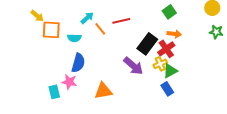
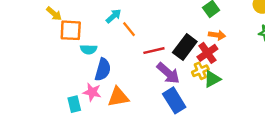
red line: (121, 21) -> (154, 51), moved
cyan semicircle: (74, 38) -> (89, 49), moved
blue rectangle: (167, 89) -> (174, 100), moved, size x1.5
orange triangle: (103, 91) -> (118, 97), moved

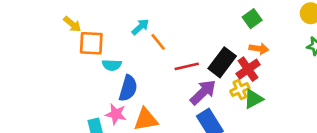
purple arrow: (168, 73) -> (203, 92), turned -85

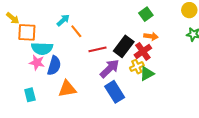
cyan semicircle: (112, 65) -> (42, 48), size x1.5
pink star: (116, 114) -> (37, 63), moved

